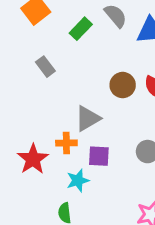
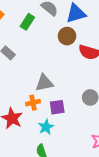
brown circle: (123, 85) -> (67, 36), moved
gray triangle: (88, 118) -> (44, 83), turned 30

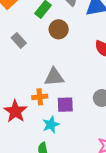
brown circle: (67, 36) -> (59, 29), moved

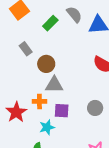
brown circle: (59, 29) -> (46, 64), moved

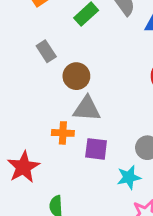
red star: (16, 112) -> (23, 167), moved
cyan star: (47, 127) -> (129, 177), moved

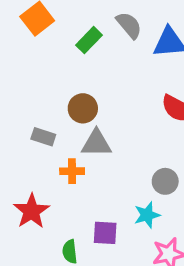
gray rectangle: (46, 51) -> (43, 137), moved, turned -35
purple square: (96, 149) -> (105, 233), moved

